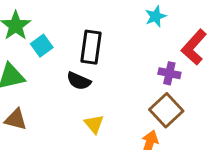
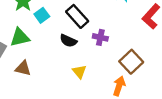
black rectangle: (91, 47) -> (77, 16), turned -50
purple cross: (169, 73) -> (100, 37), moved

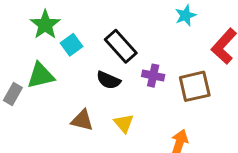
brown square: (131, 62) -> (195, 86), moved, turned 30
brown triangle: (23, 68) -> (82, 120), moved

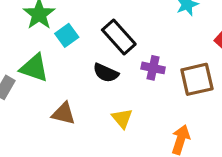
green triangle: (41, 76) -> (34, 68), turned 32
brown triangle: (82, 120) -> (63, 113), moved

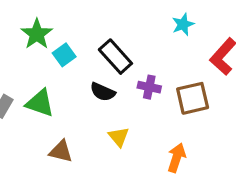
green triangle: (34, 68) -> (40, 103), moved
brown triangle: (63, 113) -> (61, 151), moved

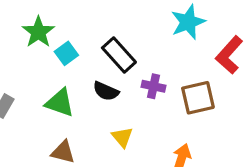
cyan star: (183, 24) -> (188, 22), size x1.5
green triangle: (40, 103) -> (60, 103), moved

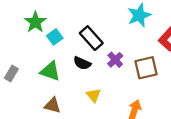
purple cross: (154, 86) -> (115, 60), turned 35

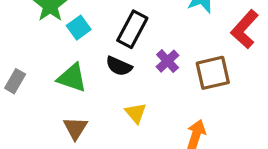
black rectangle: (91, 38) -> (132, 29), turned 70
brown triangle: (52, 105) -> (75, 128), turned 48

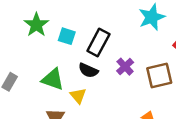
cyan square: (79, 28) -> (67, 36), moved, turned -36
yellow triangle: (136, 113) -> (78, 96), moved

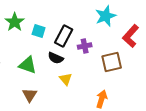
purple cross: (125, 67) -> (85, 46), moved, turned 32
yellow triangle: (78, 96) -> (66, 79), moved

